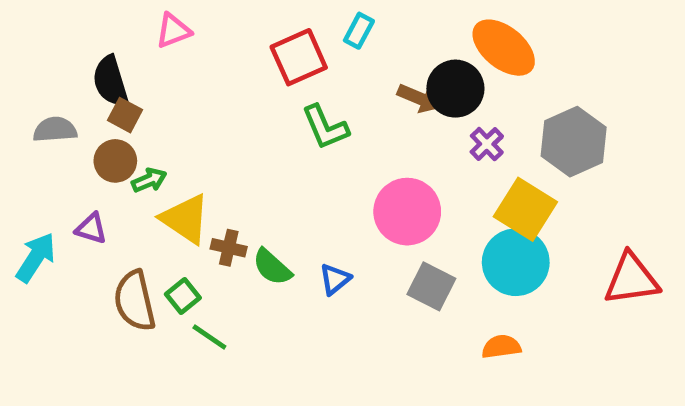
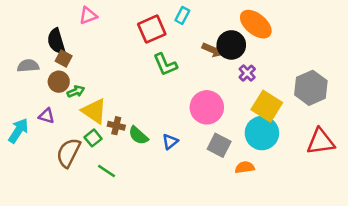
gray hexagon: (574, 142) -> (311, 88), moved
green square: (183, 296) -> (93, 138), moved
brown semicircle: (135, 301) -> (69, 153), turned 40
orange semicircle: (501, 347) -> (245, 167), moved

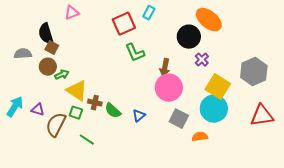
brown arrow: (213, 50) -> (165, 68), moved, turned 78
purple triangle: (46, 116) -> (38, 110), moved
green square: (93, 138) -> (76, 113), turned -32

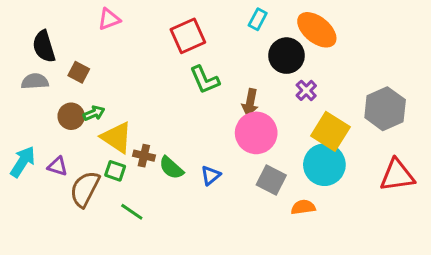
cyan rectangle: (149, 13) -> (258, 19), moved
black semicircle: (46, 34) -> (44, 46), moved
brown circle: (48, 67) -> (71, 116), moved

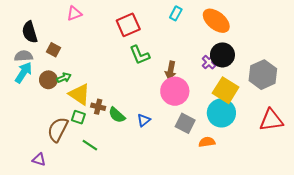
black circle: (286, 56) -> (222, 55), moved
cyan arrow: (23, 162) -> (24, 73), moved
purple triangle: (58, 166) -> (39, 160), moved

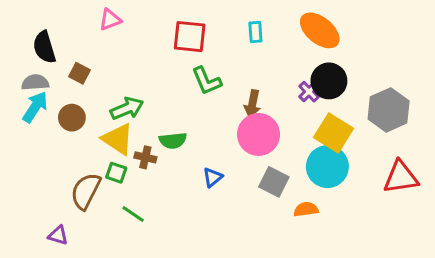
cyan rectangle: (176, 13) -> (255, 32), moved, turned -32
red square: (128, 25) -> (190, 37), turned 30
green arrow: (64, 78) -> (127, 108), moved, size x1.5
green semicircle: (117, 115) -> (173, 141), moved, turned -48

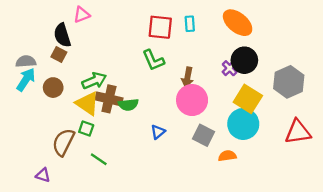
red square: (190, 37) -> (160, 27), moved
black semicircle: (44, 47) -> (62, 35), moved
brown cross: (145, 157) -> (109, 99), moved, size x1.6

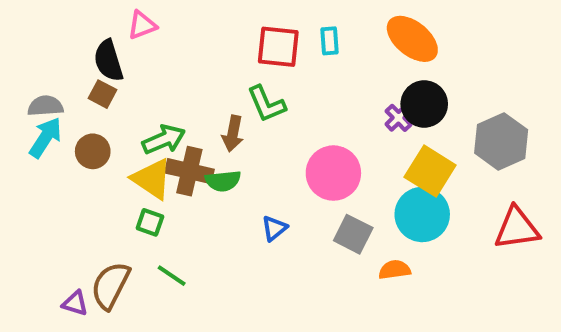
brown arrow: (187, 77) -> (233, 134), moved
brown semicircle: (63, 142) -> (110, 285), moved

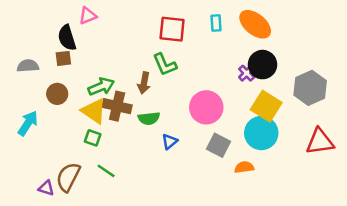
cyan rectangle: (329, 41) -> (216, 23), moved
brown square: (103, 94) -> (63, 58), turned -35
cyan arrow: (45, 138) -> (28, 123), moved
green semicircle: (223, 181) -> (149, 118), moved

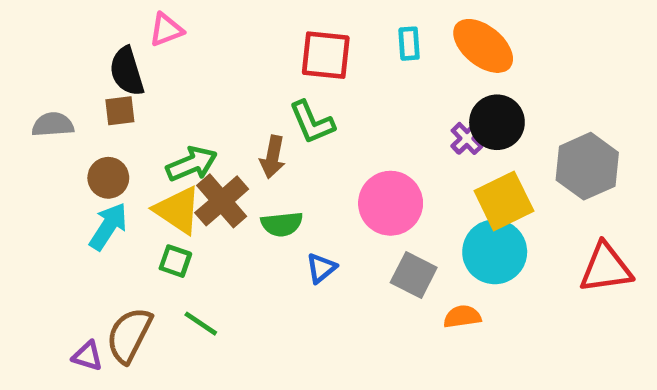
brown cross: (117, 106) -> (222, 201), turned 36
yellow square: (266, 106) -> (504, 201), turned 32
cyan arrow: (28, 123) -> (108, 226), moved

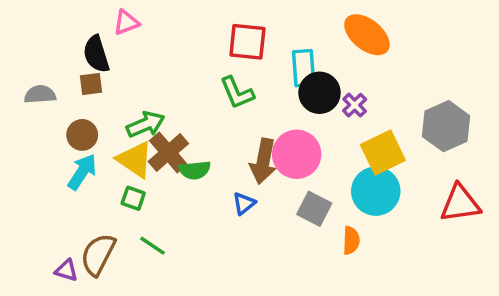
cyan rectangle: (409, 44) -> (304, 68), moved, size x1.5
black circle: (497, 122) -> (319, 93), moved
brown arrow: (273, 157) -> (263, 161), moved, size x1.4
green semicircle: (282, 224) -> (195, 170), moved
orange semicircle: (462, 317) -> (351, 240), turned 100

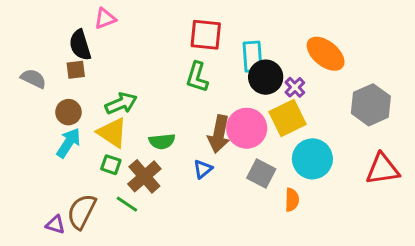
orange ellipse: (367, 35) -> (326, 54), moved
green L-shape: (237, 93) -> (197, 77), turned 40
gray semicircle: (40, 94) -> (33, 79), turned 30
brown cross: (168, 153) -> (144, 176), moved
yellow square: (383, 153) -> (288, 118), moved

